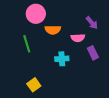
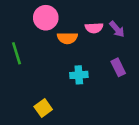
pink semicircle: (78, 38) -> (94, 28), moved
green line: (27, 44) -> (16, 53), moved

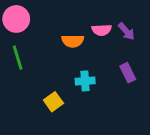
pink circle: (46, 18) -> (16, 19), moved
yellow square: (43, 108) -> (53, 102), moved

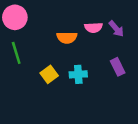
yellow square: (53, 102) -> (49, 74), moved

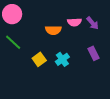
green line: (16, 53) -> (13, 42), turned -30
cyan cross: (78, 74) -> (62, 59), turned -32

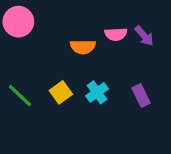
green line: (13, 42) -> (20, 96), moved
purple rectangle: (94, 53) -> (141, 96), moved

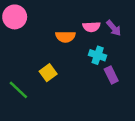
cyan cross: (97, 92) -> (98, 55), moved, turned -35
green line: (20, 96) -> (18, 90), moved

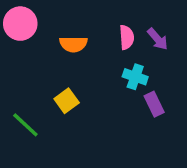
pink semicircle: (91, 27) -> (127, 37), turned -91
orange semicircle: (65, 37) -> (73, 44), moved

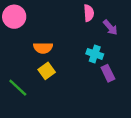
pink semicircle: (127, 37) -> (89, 13), moved
orange semicircle: (73, 44) -> (43, 48), moved

